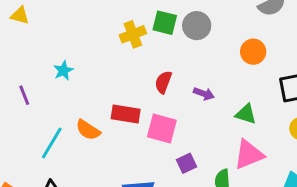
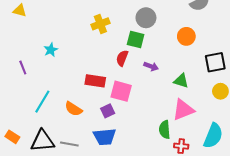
green square: (165, 23) -> (136, 39), moved
orange semicircle: (88, 130) -> (73, 109), moved
purple square: (187, 163) -> (108, 111), moved

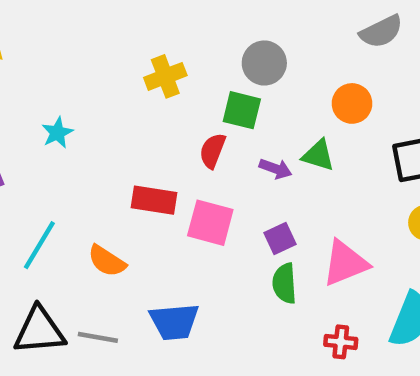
green triangle: (181, 81) -> (318, 155), moved
purple square: (108, 111) -> (280, 238), moved
green semicircle: (165, 130) -> (285, 283), moved

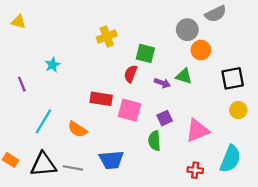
gray circle: (264, 63) -> (187, 30), moved
green semicircle: (285, 283) -> (154, 141), moved

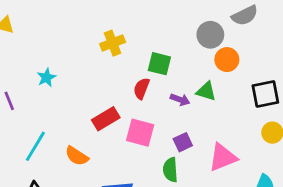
red rectangle: (101, 99) -> (106, 119), turned -40

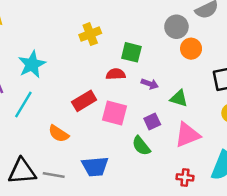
cyan star: (46, 77) -> (32, 64), size x1.6
red semicircle: (141, 88) -> (116, 74), turned 66
green triangle: (206, 91) -> (179, 98), moved
cyan line: (35, 146) -> (23, 105), moved
green semicircle: (170, 170) -> (141, 146), turned -35

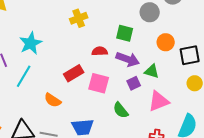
orange circle: (191, 49) -> (166, 42), moved
green square: (131, 52) -> (125, 33), moved
purple arrow: (150, 84) -> (128, 59), size x1.6
purple square: (152, 122) -> (134, 83), moved

